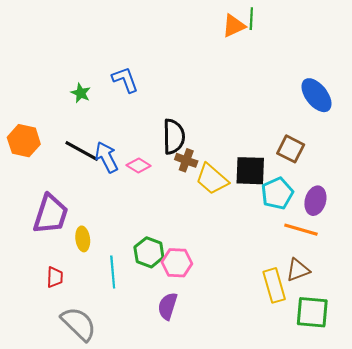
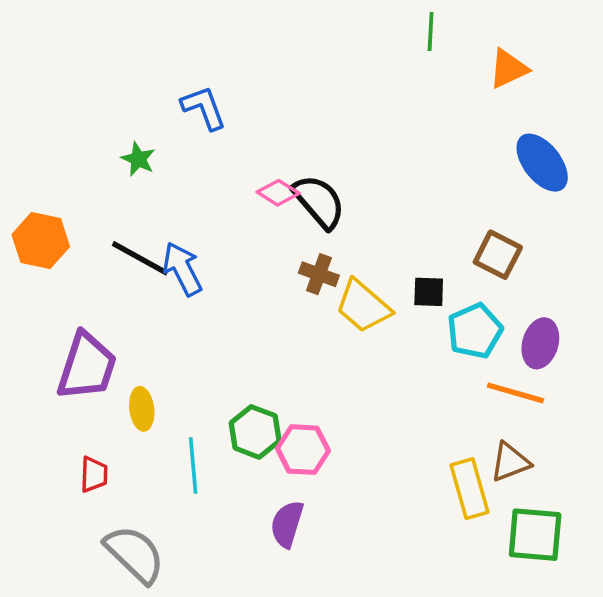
orange triangle: (234, 26) -> (508, 69), moved
blue L-shape: (125, 80) -> (204, 108), moved
black semicircle: (174, 137) -> (319, 202), moved, turned -40
pink diamond: (139, 165) -> (278, 193), moved
black square: (250, 171) -> (429, 292), size x0.6

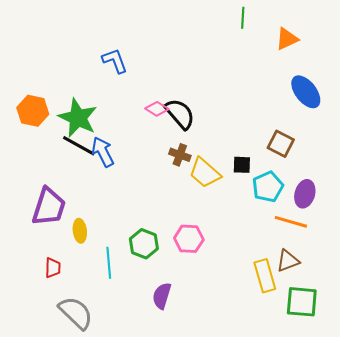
green star: (138, 159) -> (78, 118), moved, size x2.0
orange hexagon: (41, 241) -> (33, 111), moved
pink hexagon: (303, 450) -> (189, 239), moved

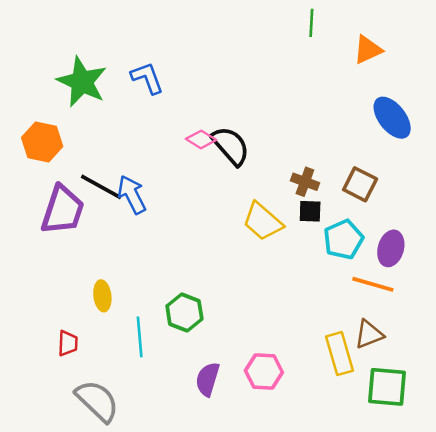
green star: (78, 118) -> (82, 82), moved
brown cross: (180, 155) -> (305, 182), moved
purple trapezoid: (49, 207) -> (63, 210), moved
pink hexagon: (189, 239) -> (264, 371), moved

